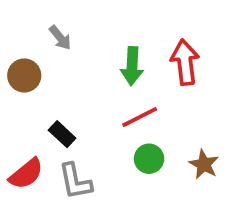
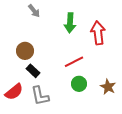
gray arrow: (60, 38) -> (34, 11), moved
green arrow: (132, 66) -> (70, 23), moved
brown circle: (24, 75) -> (25, 51), moved

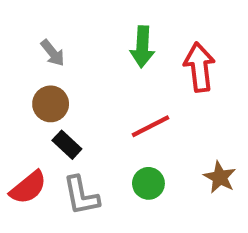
gray arrow: (34, 11) -> (53, 53), moved
green circle: (79, 84) -> (148, 183), moved

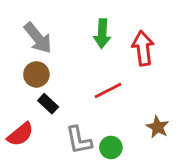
gray arrow: (53, 53) -> (38, 38), size x1.6
green circle: (148, 183) -> (111, 147), moved
gray L-shape: (81, 196) -> (79, 140), moved

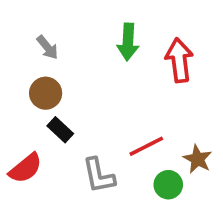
gray arrow: (38, 38) -> (47, 47), size x0.6
red line: (108, 91) -> (146, 146), moved
green circle: (111, 147) -> (168, 185), moved

